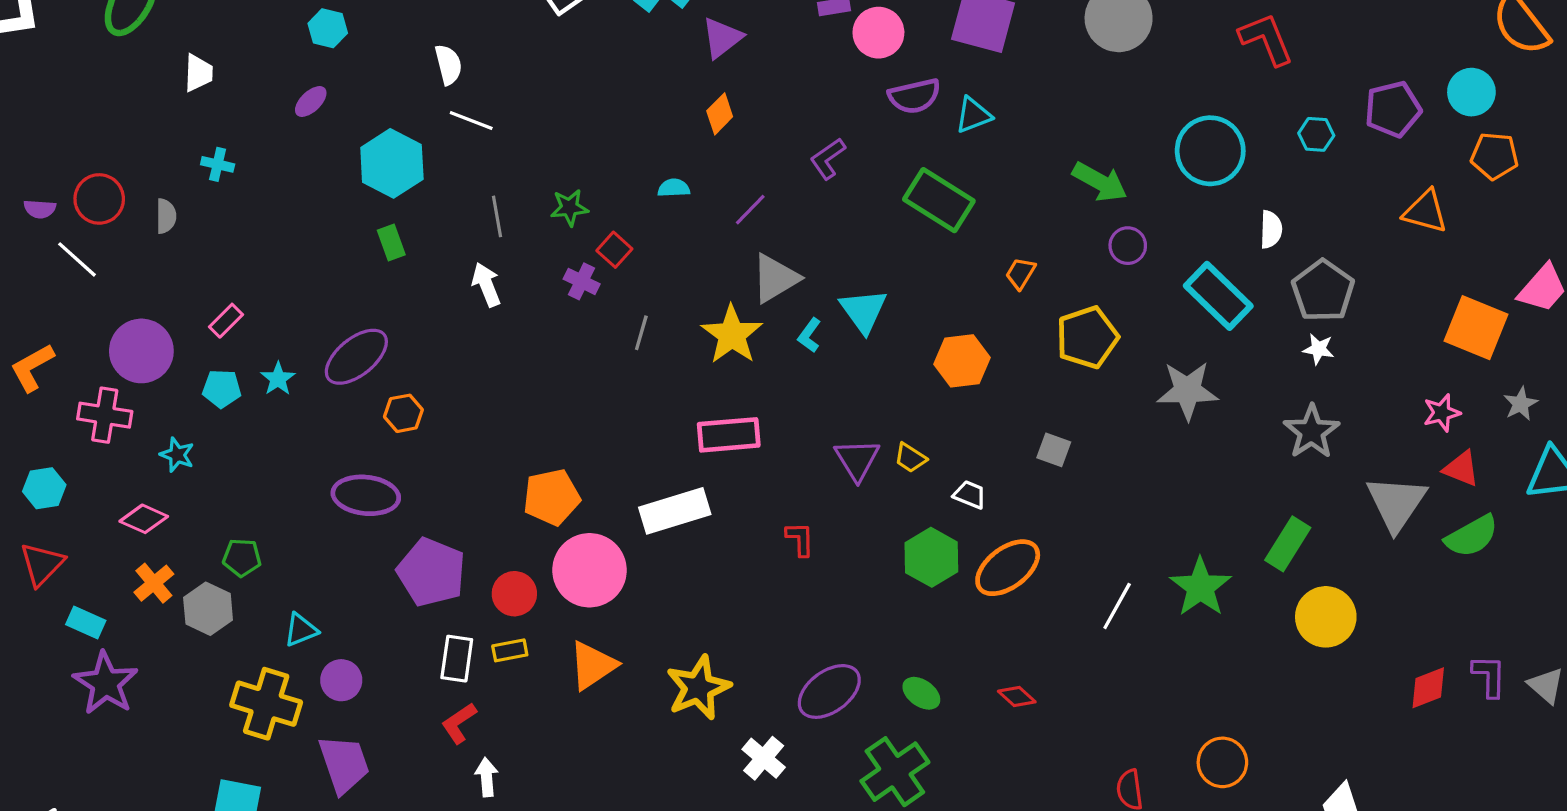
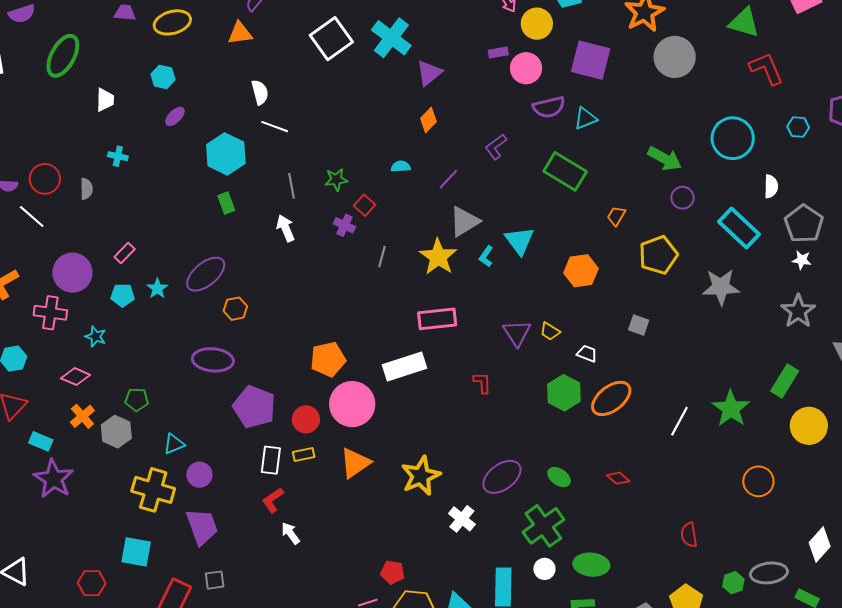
cyan hexagon: (328, 28) -> (163, 77), moved
orange circle: (1222, 762) -> (758, 481), moved
white arrow: (487, 777) -> (290, 533), turned -30

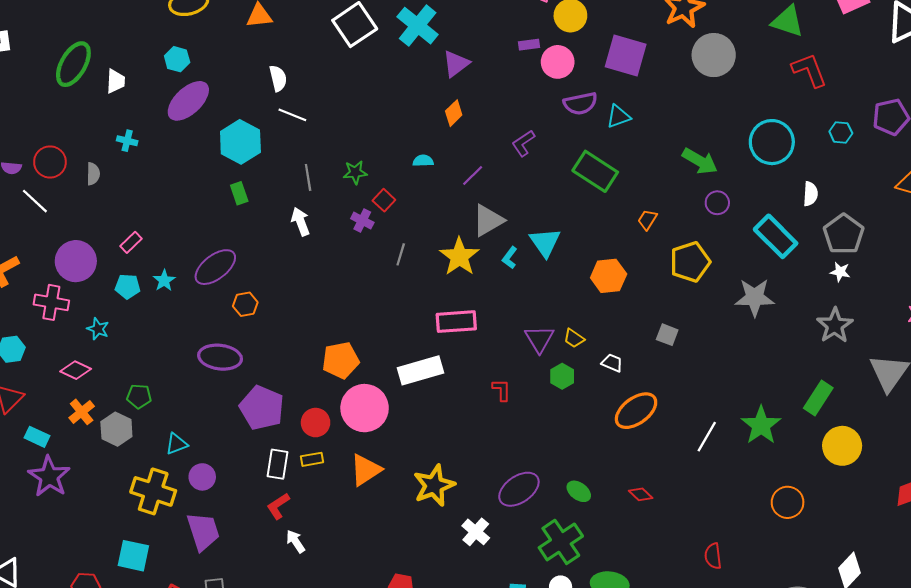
green ellipse: (63, 56) -> (73, 64), moved
purple ellipse: (175, 116) -> (188, 101), size x2.0
green hexagon: (564, 393) -> (562, 376), moved, size x0.7

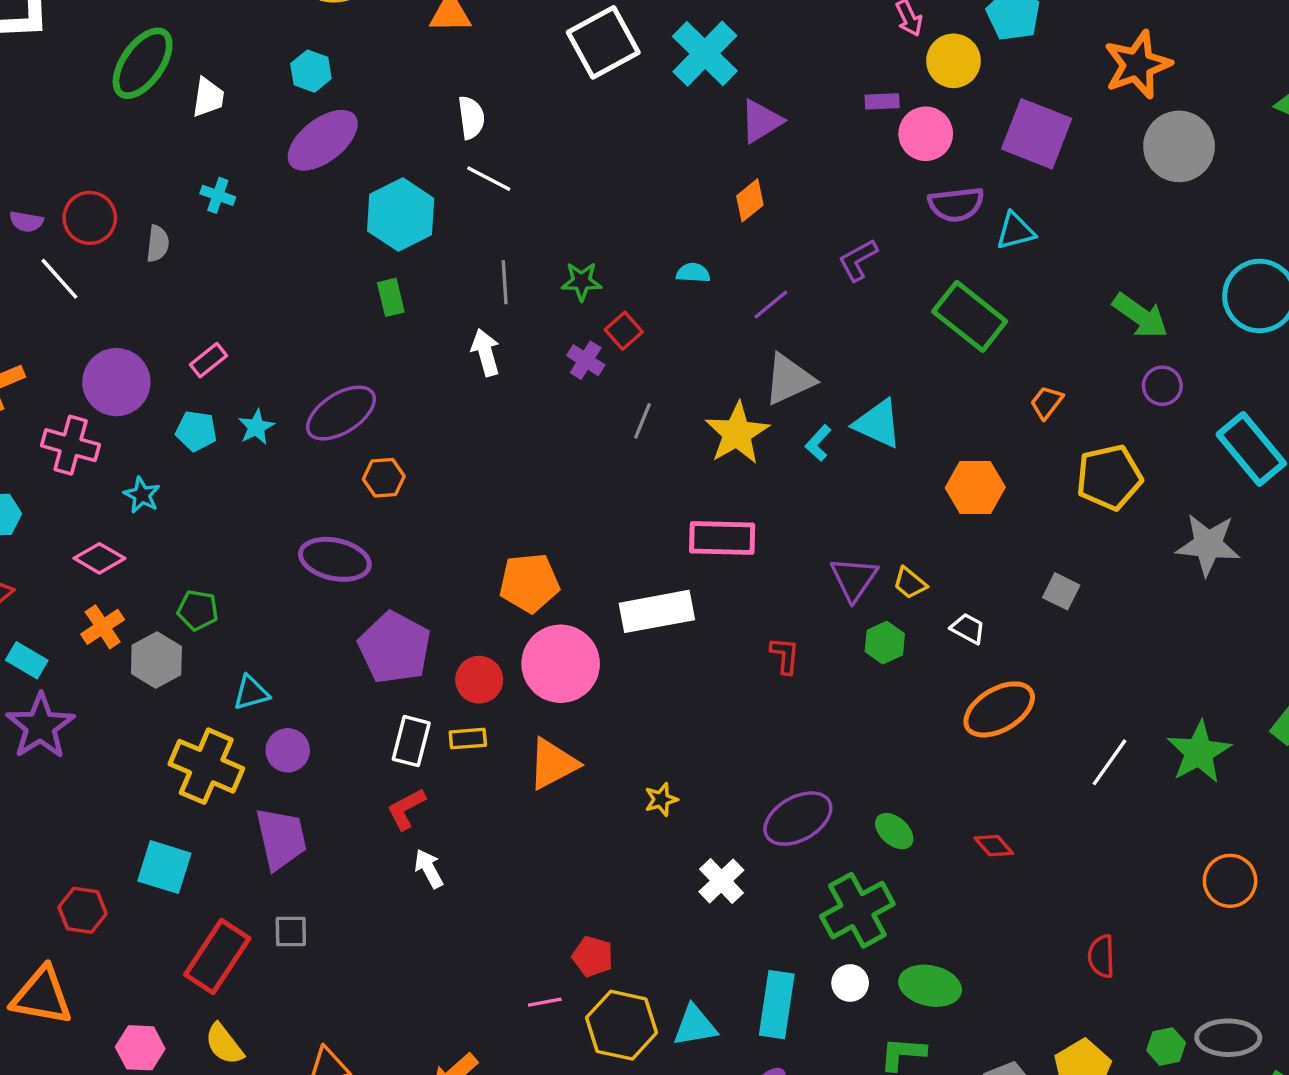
cyan triangle: (545, 242) -> (878, 424), turned -36
yellow star: (434, 485) -> (661, 799), size x0.5

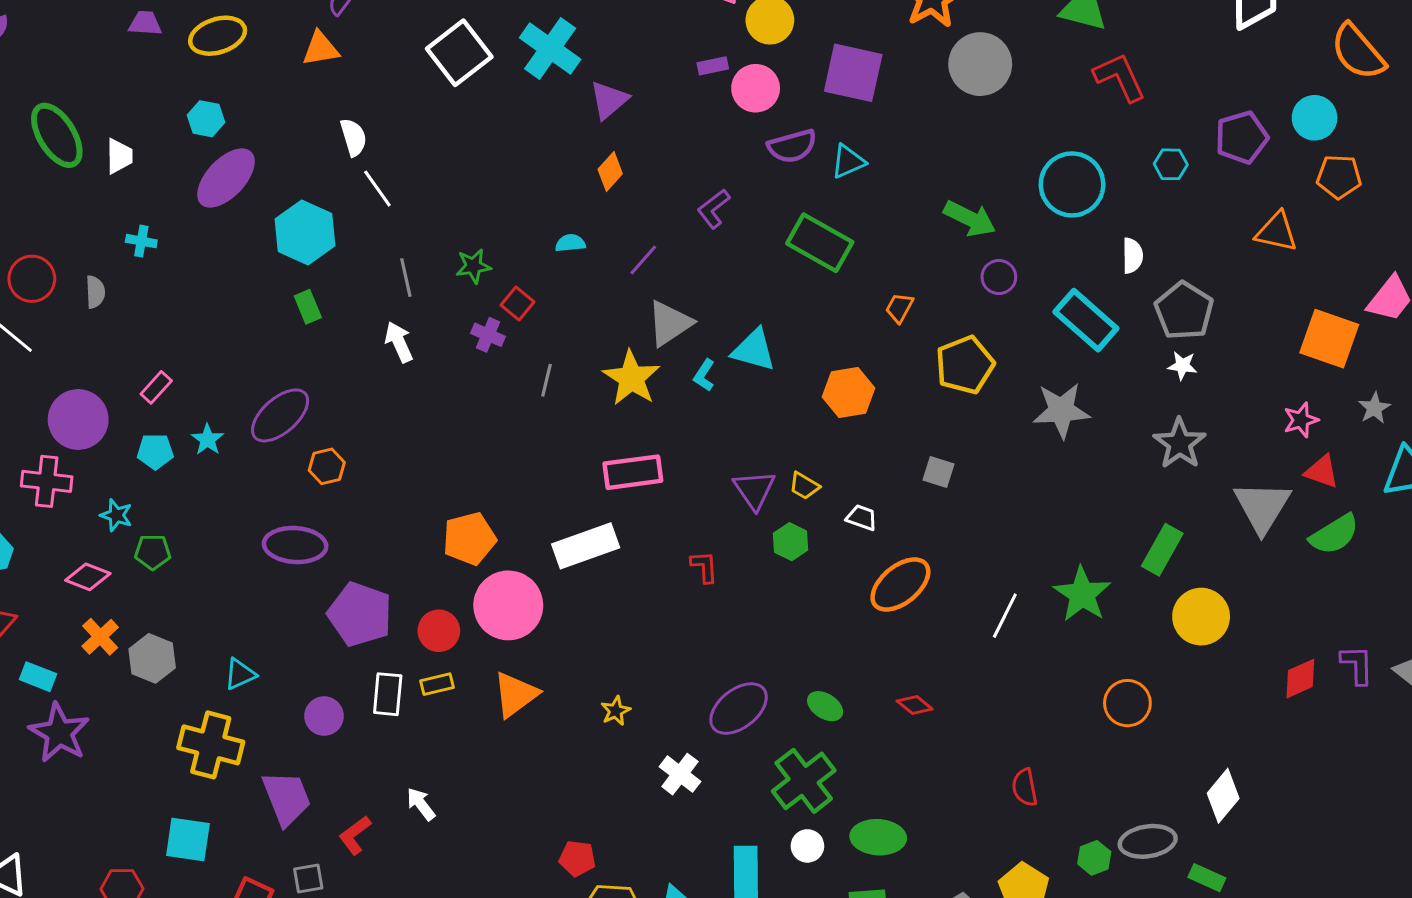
green ellipse: (143, 63) -> (57, 135), turned -58
white line: (489, 179) -> (377, 189), turned 36
green pentagon: (198, 610) -> (153, 552), moved
purple circle: (288, 750) -> (324, 716), moved
red L-shape: (406, 809) -> (355, 835), moved

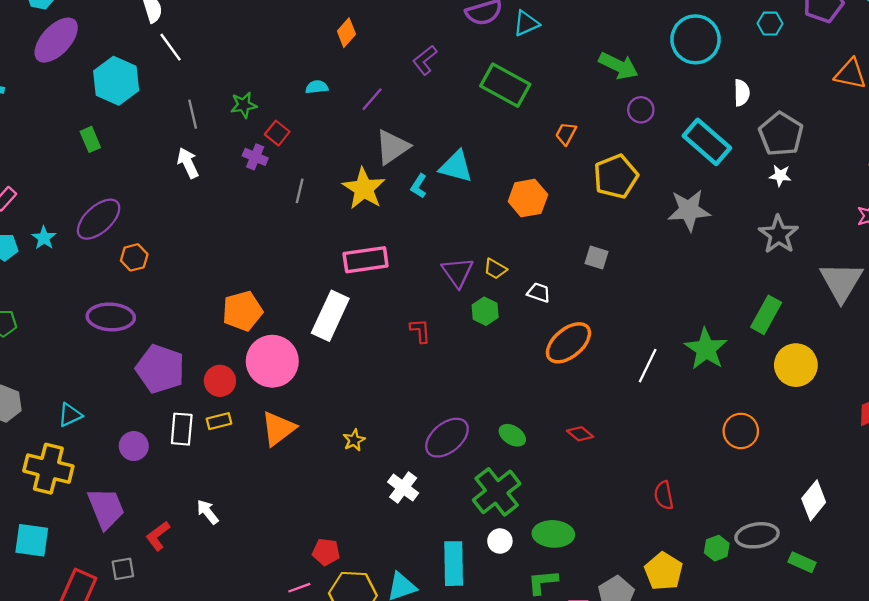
green rectangle: (308, 307) -> (90, 139), moved
white rectangle: (586, 546) -> (330, 316), turned -45

